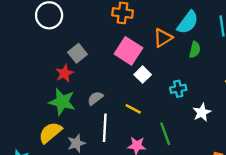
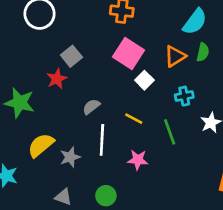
orange triangle: (163, 38) -> (175, 56), moved
green star: (62, 102) -> (20, 103), moved
green line: (165, 134) -> (170, 132), moved

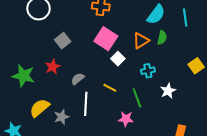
red star: (57, 79) -> (53, 67), moved
pink star: (138, 160) -> (126, 119), moved

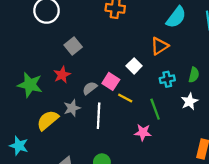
green semicircle: (162, 38) -> (194, 75), moved
pink square: (106, 39) -> (111, 81), moved, size x0.7
gray star: (62, 117) -> (72, 108), moved

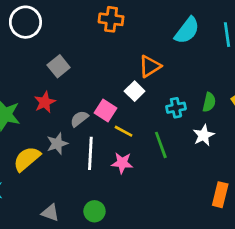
orange triangle: (160, 46) -> (150, 66), moved
pink star: (143, 132) -> (122, 163), moved

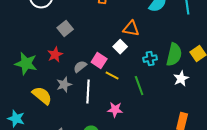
orange triangle: (150, 66) -> (131, 29), turned 42
green semicircle: (209, 102) -> (174, 55), size x1.6
white star: (204, 135) -> (181, 79), moved
yellow semicircle: (27, 159) -> (42, 96), turned 80
pink star: (122, 163) -> (115, 110), moved

